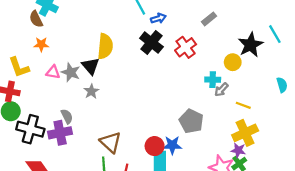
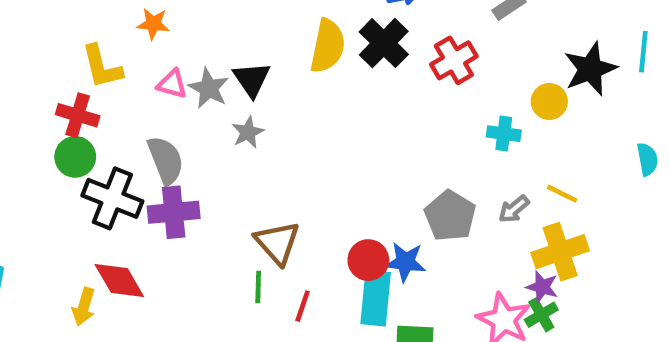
cyan line: (275, 34) -> (643, 52), turned 30
yellow semicircle: (105, 46) -> (328, 46), moved
gray arrow: (221, 90) -> (514, 209), moved
gray semicircle: (67, 116) -> (166, 160), moved, size x1.5

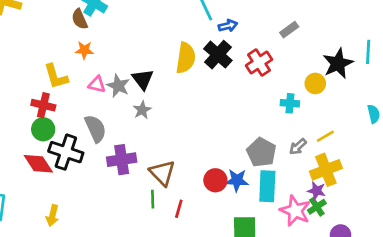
yellow line: (562, 194) -> (325, 136), turned -54
purple cross: (174, 212) -> (122, 160), moved
red diamond: (119, 281) -> (38, 164), moved
cyan rectangle: (376, 298) -> (267, 186), moved

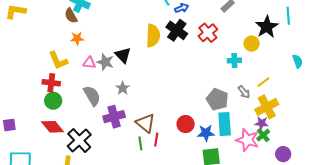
gray star: (142, 110) -> (123, 88), moved
gray arrow: (298, 147) -> (244, 92), turned -80
black cross: (66, 152) -> (79, 140), moved, turned 35
blue star: (237, 180) -> (206, 133), moved
red line: (179, 209) -> (156, 140), moved

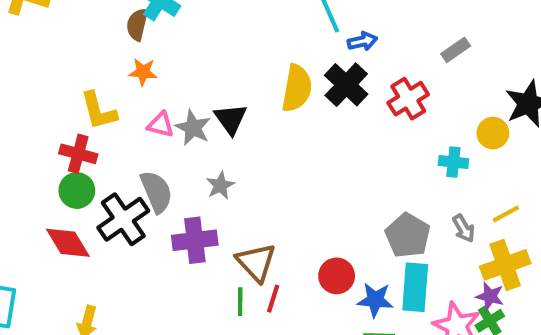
brown semicircle: (71, 16) -> (137, 24), turned 35
black cross: (79, 140) -> (123, 219), moved

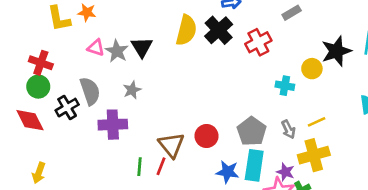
yellow L-shape: (99, 111) -> (59, 19), moved
black cross: (123, 219) -> (67, 108), size x0.7
brown triangle: (256, 262) -> (171, 145), moved
red circle: (337, 276) -> (206, 136), moved
purple star: (490, 296) -> (285, 172), moved

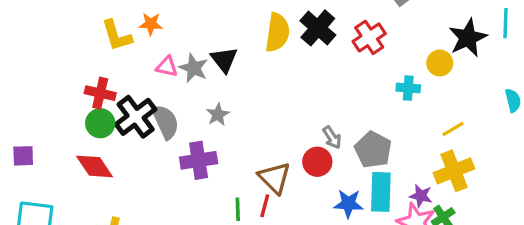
black cross: (67, 108) -> (136, 117), moved, size x1.4
gray arrow: (288, 129) -> (332, 137), moved

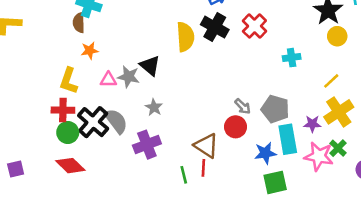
yellow L-shape: (117, 35) -> (69, 81), moved, turned 48
yellow circle: (440, 63) -> (337, 36), moved
purple star: (421, 196) -> (312, 124), moved

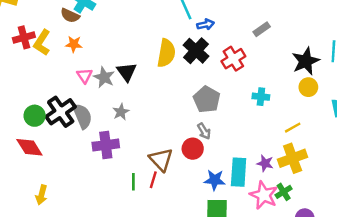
brown semicircle: (79, 23) -> (70, 16), turned -78
pink triangle: (108, 80) -> (85, 76), turned 42
yellow L-shape: (69, 81) -> (42, 43), moved
gray pentagon: (275, 109) -> (207, 99), moved
red cross: (63, 110) -> (24, 37), moved, turned -30

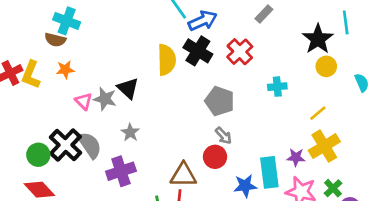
blue arrow: (206, 24) -> (203, 21), size x1.5
brown triangle: (161, 159) -> (183, 175), turned -35
green cross: (284, 192) -> (333, 188), moved

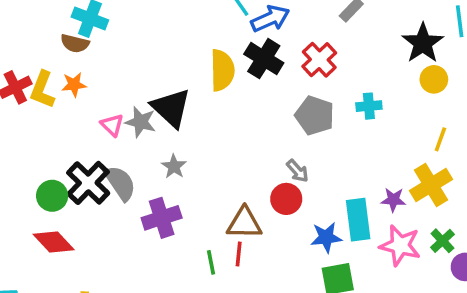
orange star: (65, 70) -> (74, 85), moved
black triangle: (128, 88) -> (171, 108), size x1.4
gray pentagon: (220, 101) -> (315, 116), moved
yellow line: (318, 113) -> (440, 139), moved, turned -30

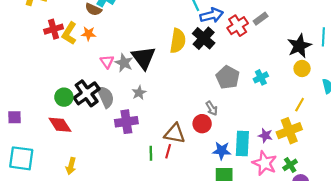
red cross: (319, 60) -> (238, 26), moved
cyan cross: (369, 106) -> (261, 77), turned -32

